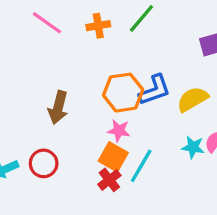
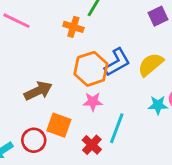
orange cross: (98, 26) -> (73, 27), moved, turned 36
brown arrow: (58, 107) -> (38, 91), turned -120
orange square: (113, 157) -> (59, 125), moved

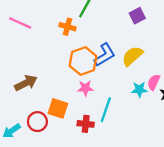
brown arrow: (38, 91) -> (26, 83), moved
red cross: (92, 145) -> (86, 124), turned -35

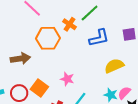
blue L-shape: (105, 55) -> (99, 38), moved
orange hexagon: (83, 61) -> (48, 38), moved

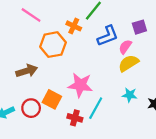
pink star: (67, 79) -> (80, 85), size x1.6
pink semicircle: (124, 93) -> (125, 47), moved

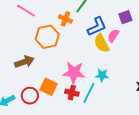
yellow semicircle: (128, 63) -> (102, 43), moved, turned -84
cyan star: (130, 95) -> (102, 75), moved
red cross: (75, 118) -> (72, 93), moved

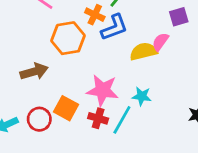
blue L-shape: (97, 26) -> (114, 27), moved
yellow semicircle: (102, 43) -> (144, 51), turned 102

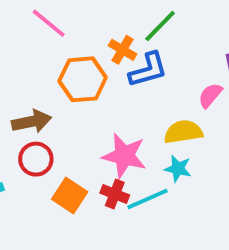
yellow semicircle: (144, 51) -> (183, 132), moved
orange square: (66, 108) -> (70, 196), moved
red circle: (39, 119) -> (36, 159), moved
cyan line: (122, 120) -> (148, 199), turned 32

